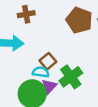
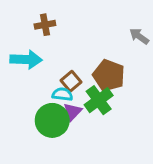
brown pentagon: (79, 20) -> (109, 75), moved

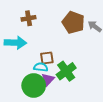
brown pentagon: (109, 75) -> (73, 22), moved
brown square: (71, 81) -> (47, 58), turned 32

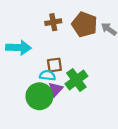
brown cross: (29, 18) -> (53, 22), moved

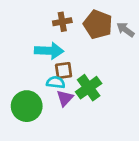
cyan arrow: (19, 48) -> (49, 51), moved
green circle: (39, 96) -> (27, 106), moved

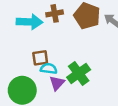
cyan arrow: (49, 51) -> (29, 22), moved
brown square: (64, 71) -> (40, 58), moved

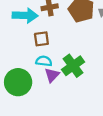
brown square: (40, 58) -> (41, 39), moved

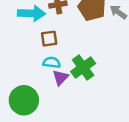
green circle: (18, 82) -> (24, 100), moved

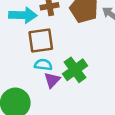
brown square: (49, 39) -> (41, 41), size x1.5

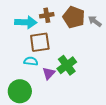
cyan semicircle: (43, 65) -> (31, 61), moved

